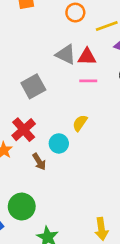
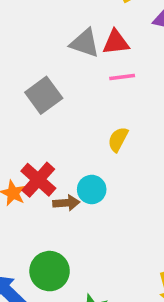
red cross: (24, 130) -> (38, 180), moved
cyan circle: (59, 143) -> (92, 189), moved
brown arrow: (39, 162) -> (66, 203), turned -54

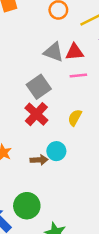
gray square: (44, 95) -> (39, 87), moved
red cross: (38, 180) -> (36, 114), moved

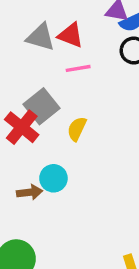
red triangle: (75, 52) -> (71, 35), turned 30
gray square: (39, 87) -> (42, 106), moved

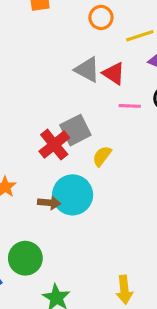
pink line: (78, 68) -> (130, 106), moved
cyan circle: (53, 178) -> (73, 195), size x1.6

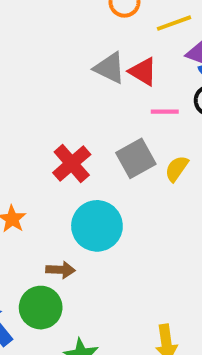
gray square: (75, 130) -> (136, 158), moved
yellow semicircle: (102, 156) -> (177, 169), moved
brown arrow: (49, 203) -> (61, 270), moved

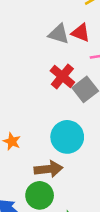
red cross: (72, 164) -> (62, 76), moved
brown arrow: (61, 270) -> (48, 169), size x1.5

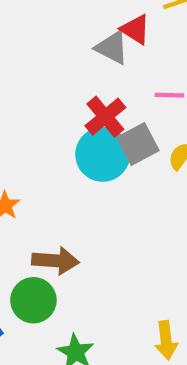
red triangle: (81, 33) -> (135, 29), moved
cyan circle: (67, 137) -> (103, 154), moved

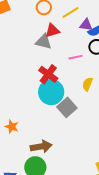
red triangle: (135, 29) -> (52, 31), turned -35
gray square: (138, 144) -> (67, 107), moved

